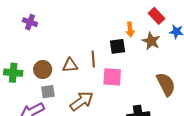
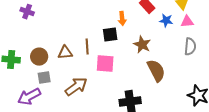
brown star: (151, 41) -> (142, 45), moved

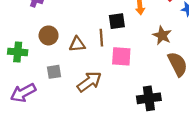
black square: (110, 35) -> (117, 21), moved
brown circle: (39, 57) -> (49, 35), moved
purple arrow: (29, 97) -> (23, 93), moved

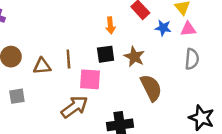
black square: (117, 21) -> (106, 54), moved
brown arrow: (89, 82) -> (74, 107), moved

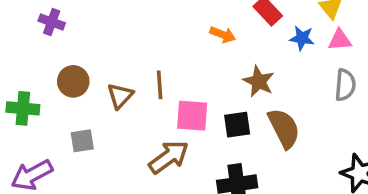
orange arrow: (110, 25) -> (223, 35), turned -63
black square: (106, 54) -> (237, 125), moved
brown triangle: (42, 66) -> (120, 96), turned -42

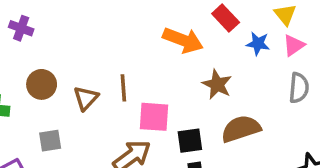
orange arrow: (223, 35) -> (183, 40), size x1.6
pink triangle: (340, 40) -> (294, 45), turned -30
black square: (237, 125) -> (190, 141), moved
brown semicircle: (284, 128) -> (241, 129), turned -81

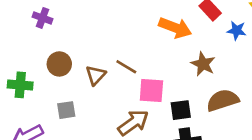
brown line: (123, 88) -> (126, 67), turned -55

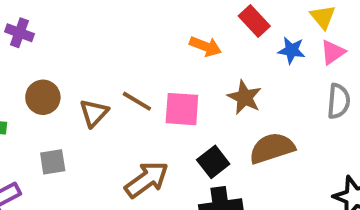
orange arrow: (175, 28) -> (205, 46), size x0.7
pink square: (151, 91) -> (182, 109), moved
black square: (181, 110) -> (213, 162), turned -30

